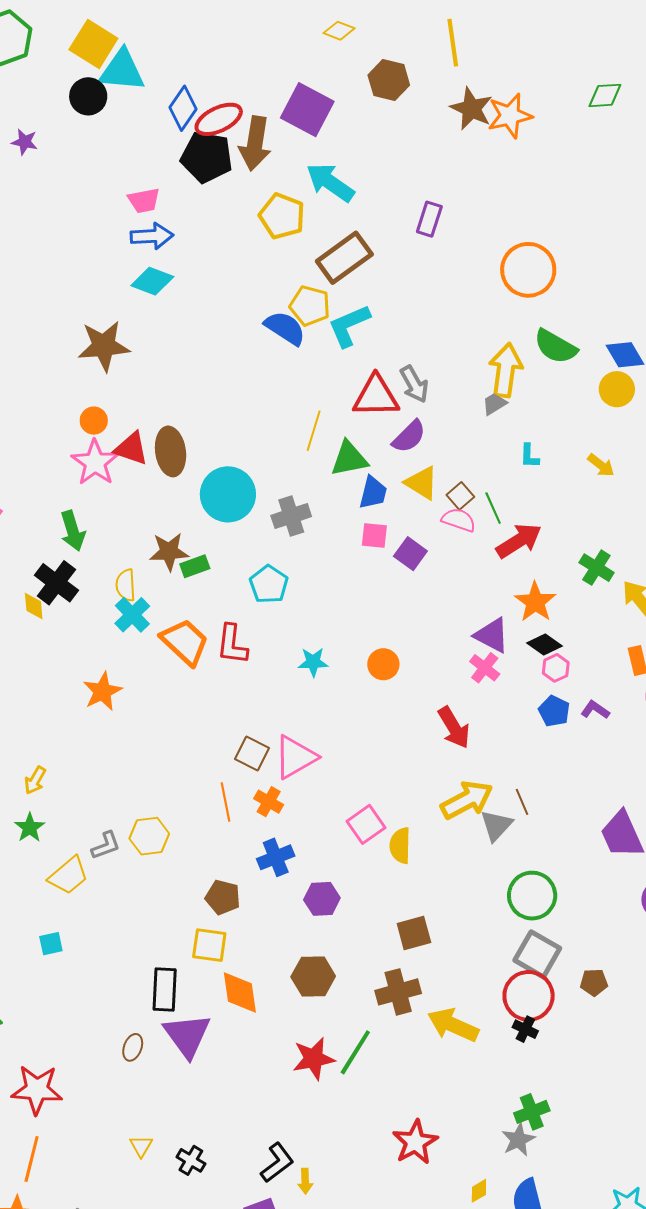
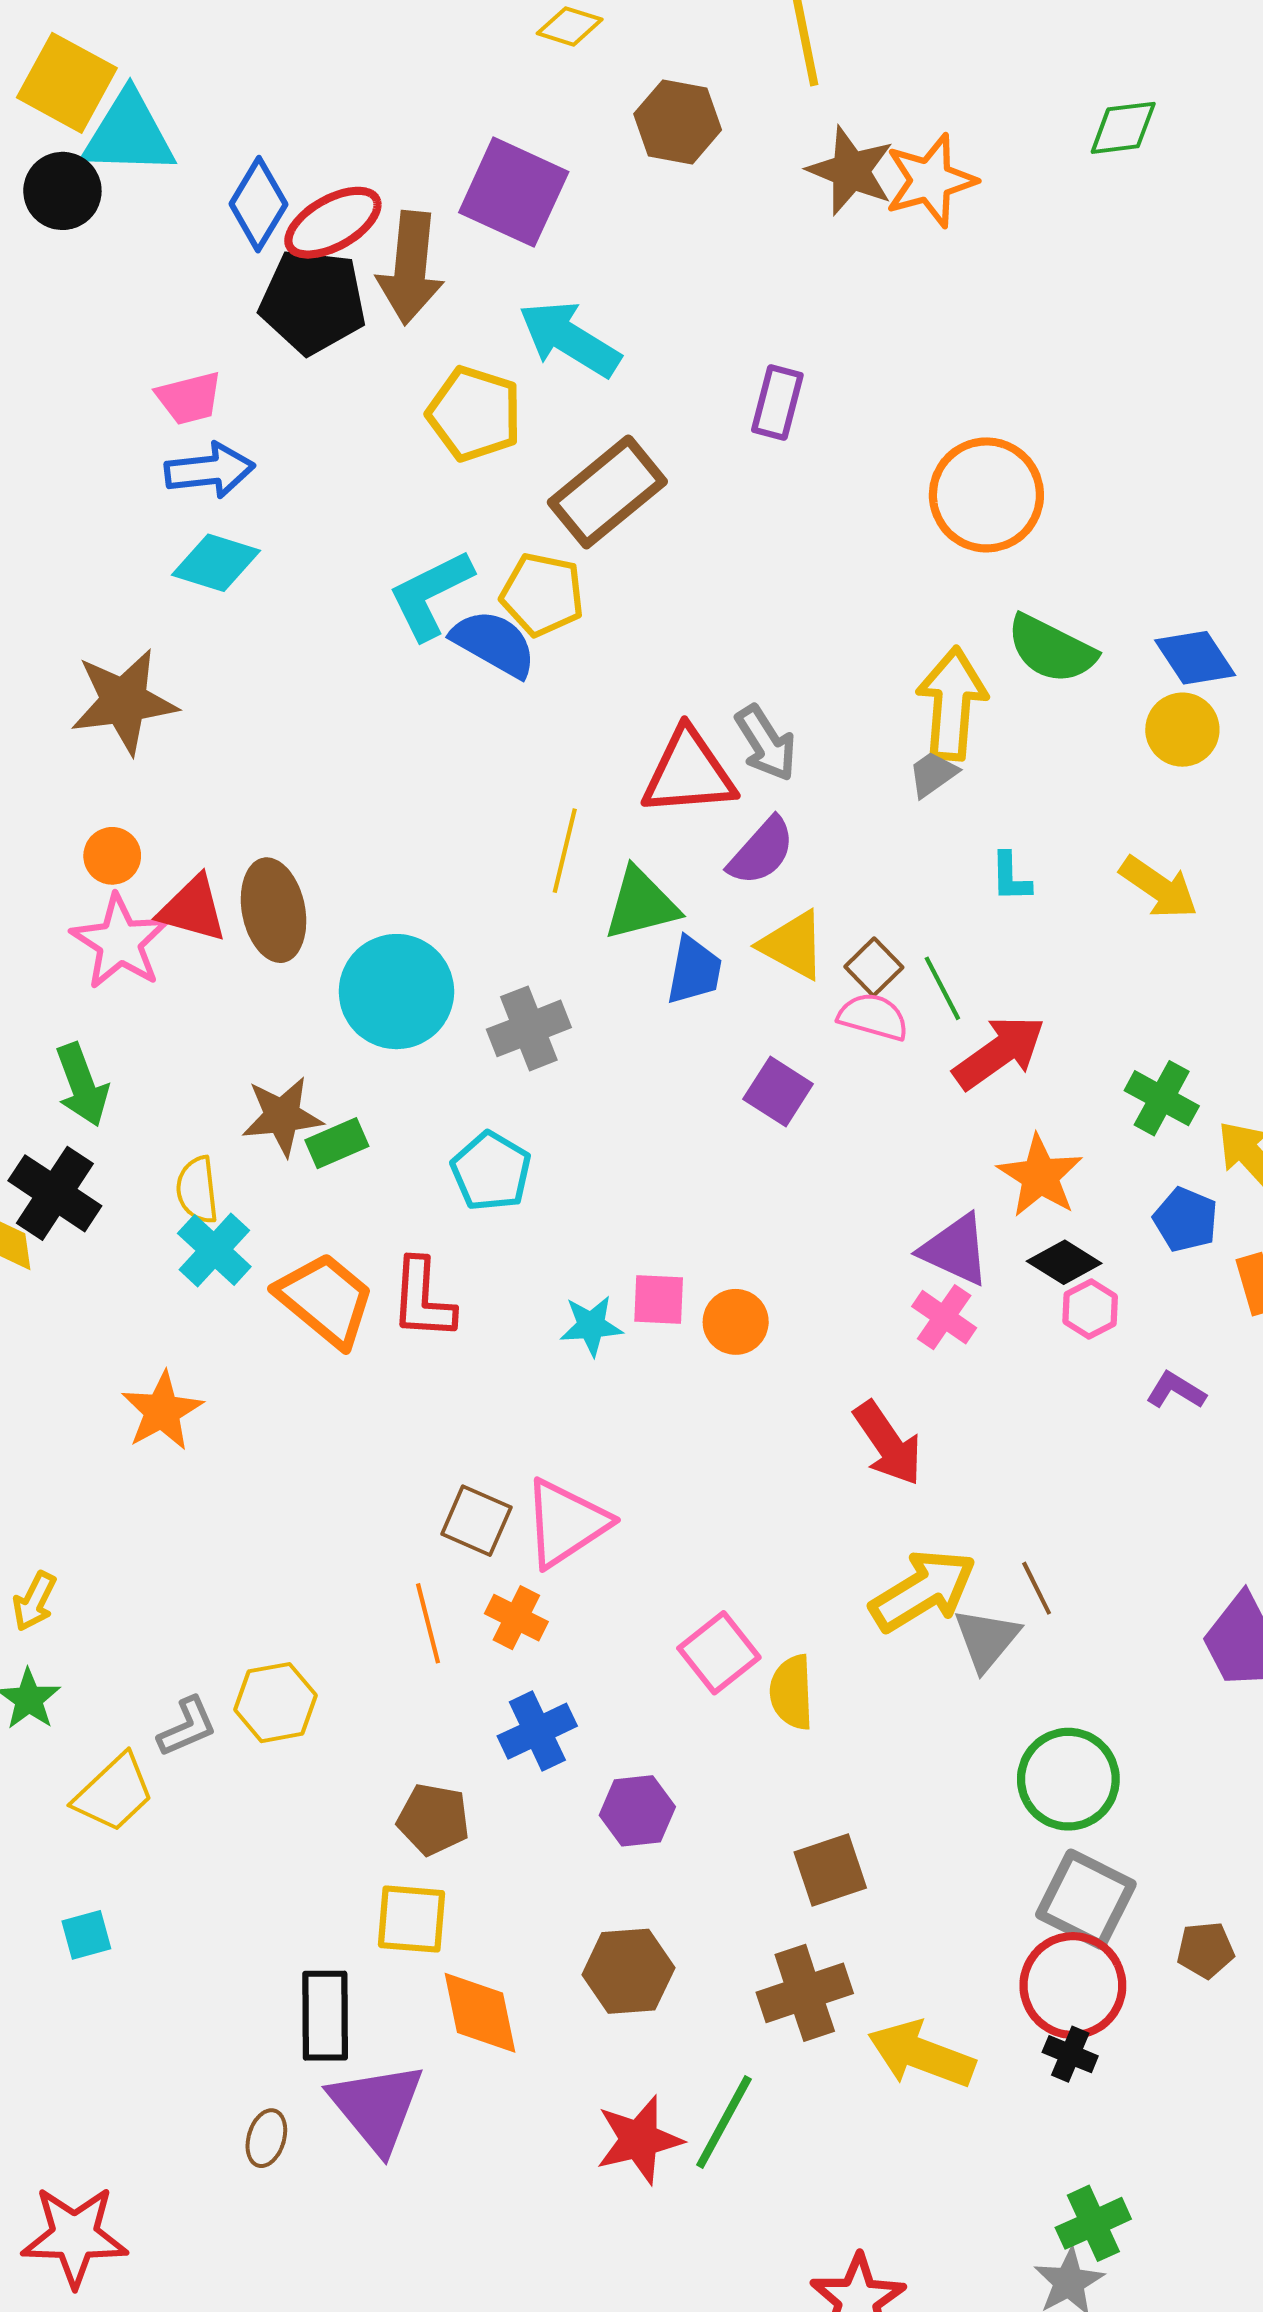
cyan L-shape: (349, 326) -> (431, 595), moved
yellow arrow: (601, 465) -> (1159, 887), size x1.4
pink square: (374, 536) -> (659, 1299), moved
blue pentagon: (554, 711) -> (1186, 1220), moved

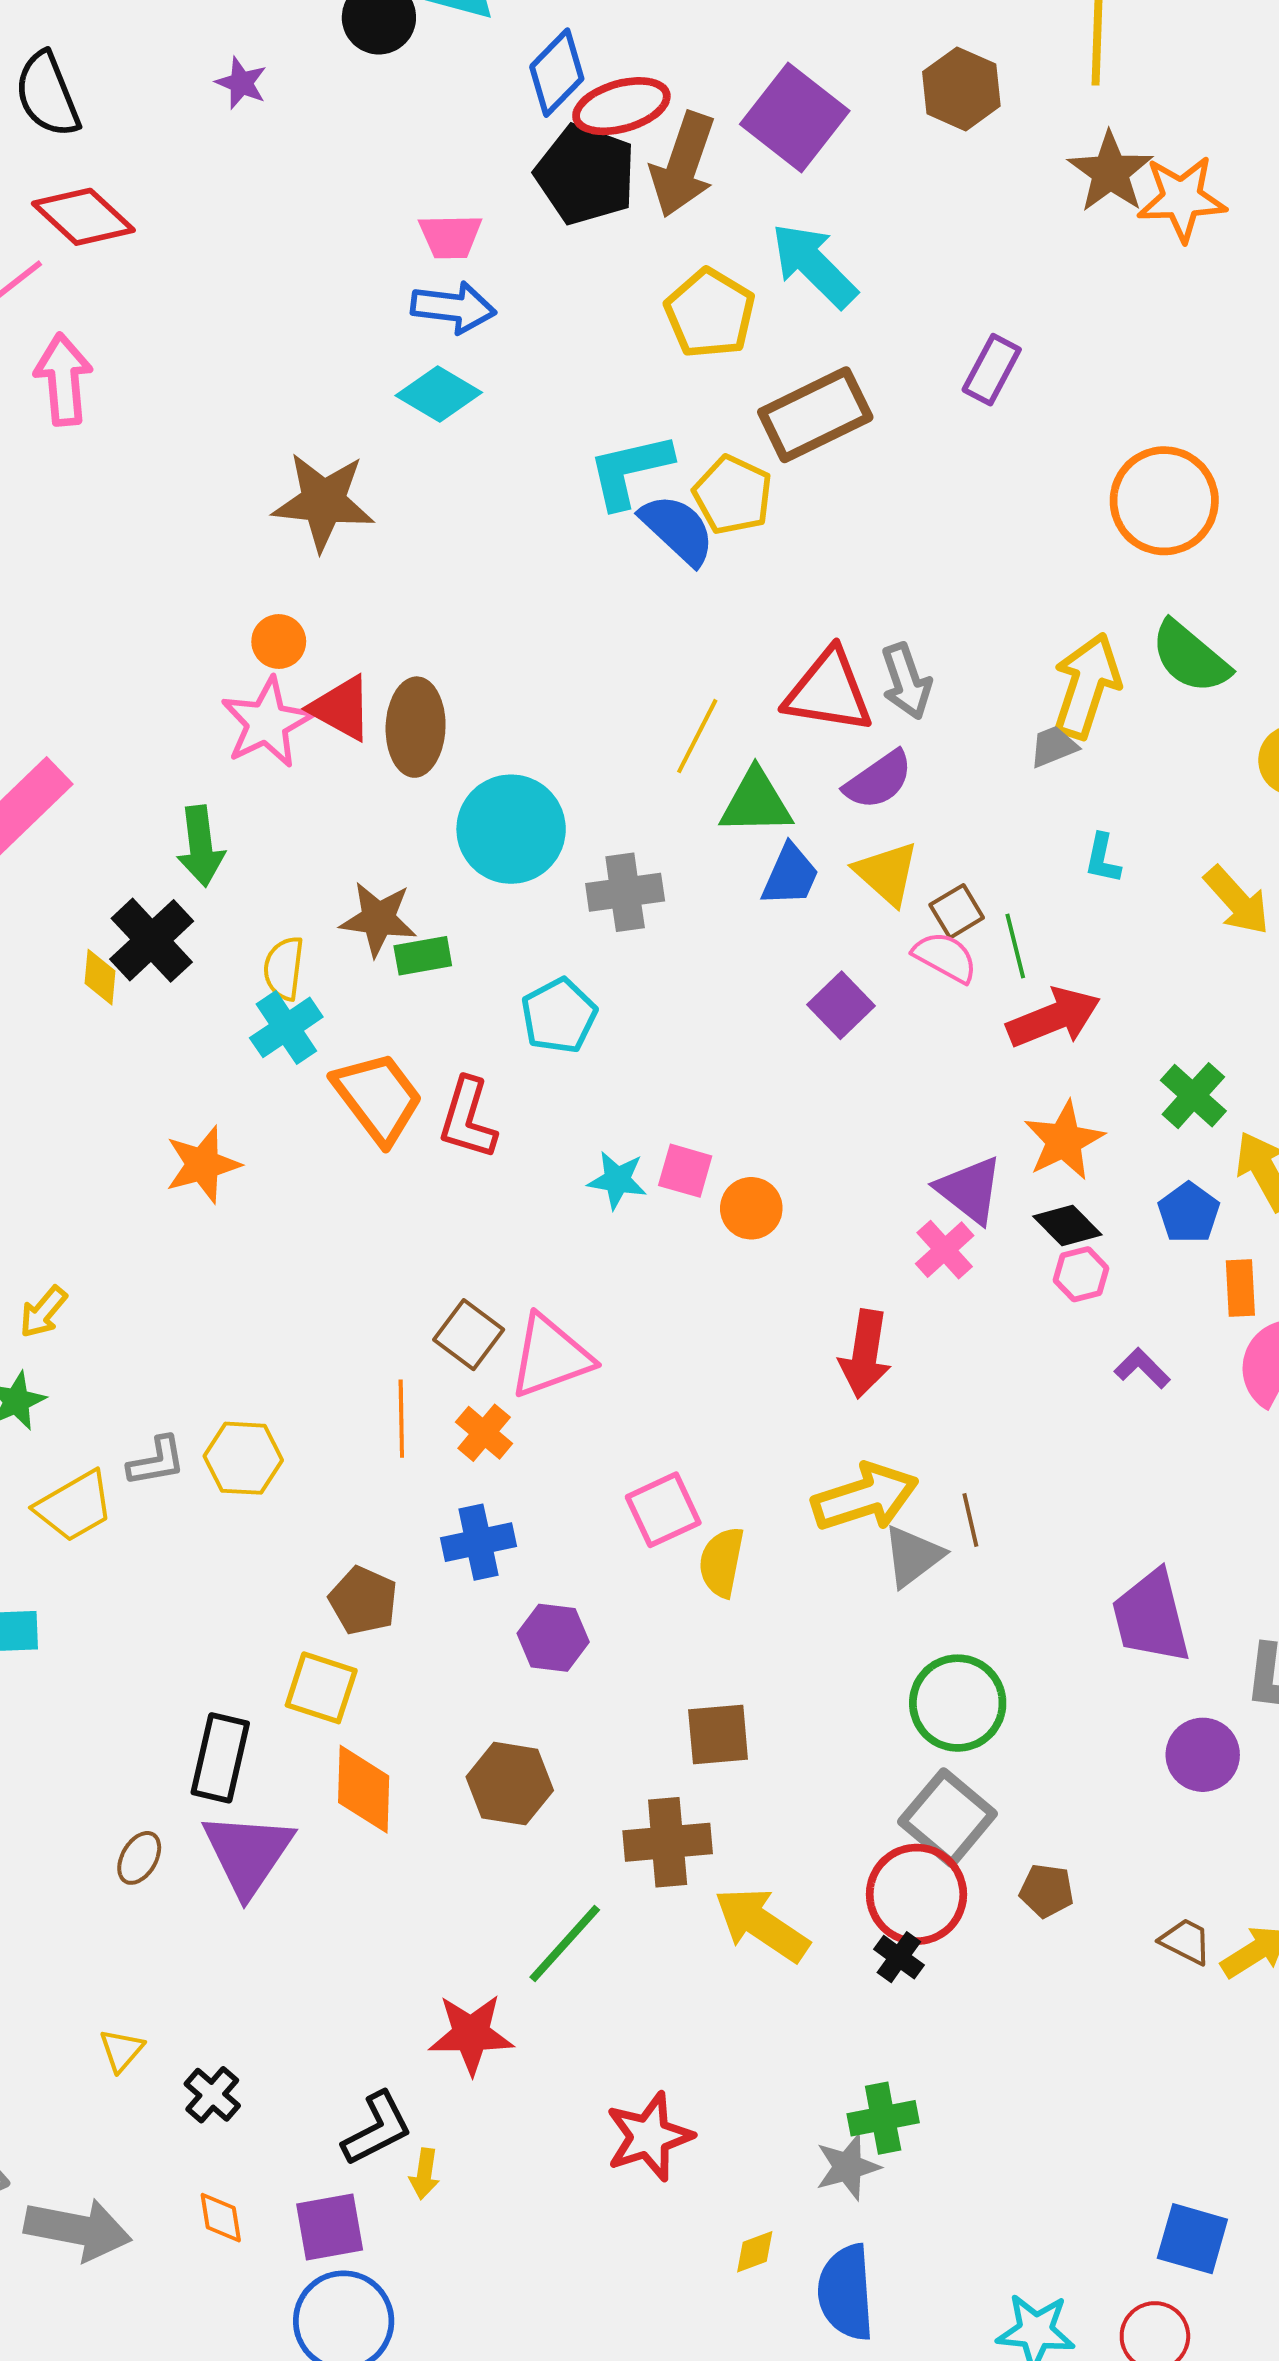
red arrow: (888, 1443) -> (865, 1354), turned 30
red star: (639, 2140) -> (471, 2034), moved

